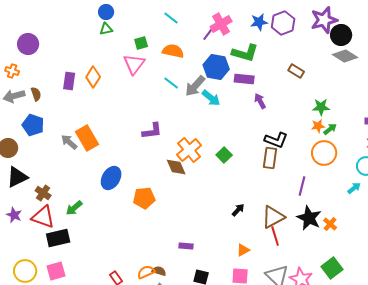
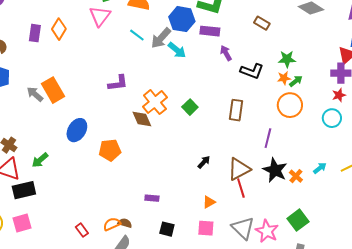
black L-shape: (276, 140) -> (252, 71), moved
cyan arrow: (354, 188) -> (320, 168), moved

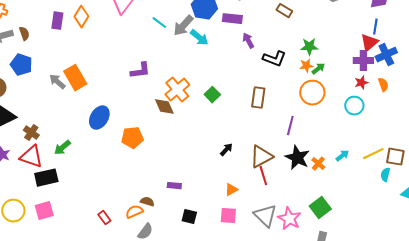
brown semicircle: (125, 223) -> (147, 202), moved

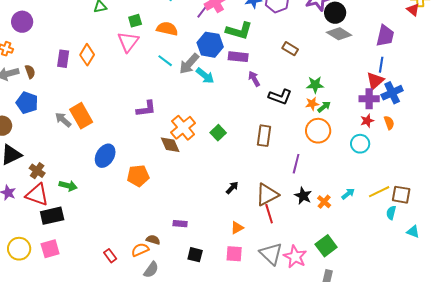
green arrow: (62, 148) -> (68, 186), turned -126
black star: (297, 158) -> (303, 196), size x0.7

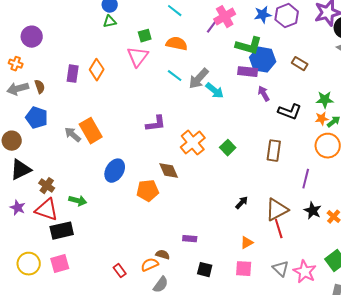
blue hexagon: (210, 45) -> (263, 60), moved
brown diamond: (170, 145) -> (169, 171), moved
gray triangle: (271, 254) -> (281, 269), size x0.7

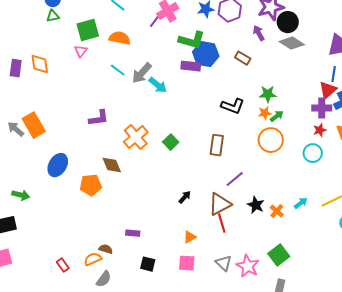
green square: (145, 36) -> (88, 30), size x1.6
pink triangle: (138, 57) -> (81, 51), size x0.6
orange diamond: (97, 70) -> (40, 64), turned -40
purple arrow: (264, 94) -> (259, 33), moved
purple line: (306, 179) -> (235, 179), moved, turned 36

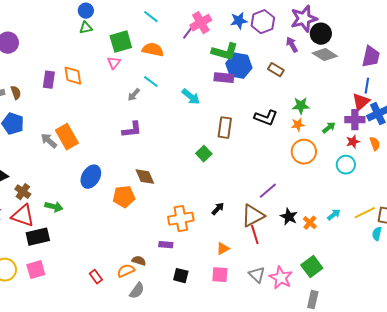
gray arrow: (142, 73) -> (134, 95), moved, size x0.6
green arrow: (277, 116) -> (329, 128), moved
orange cross: (136, 137) -> (181, 219), moved, turned 30
brown rectangle: (217, 145) -> (225, 128), moved

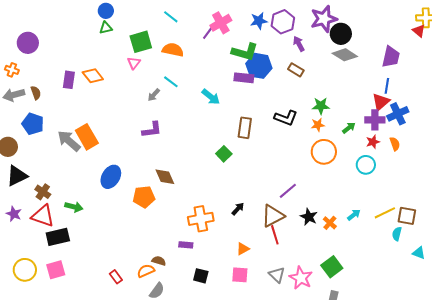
purple arrow: (292, 45) -> (299, 44), moved
orange diamond: (73, 76) -> (93, 76), turned -30
gray arrow: (49, 141) -> (69, 141), size x1.4

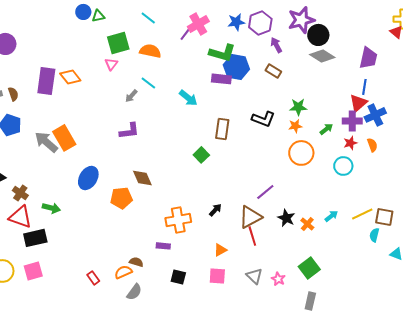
green triangle: (106, 28) -> (98, 16), moved
purple rectangle: (69, 80) -> (46, 81), size x1.5
pink star: (301, 278) -> (278, 279), size x0.6

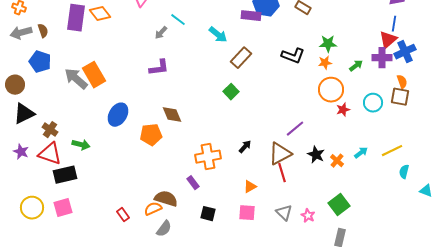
brown rectangle: (222, 129) -> (241, 58), moved, turned 35
red star: (350, 143) -> (343, 110), moved
brown square: (384, 217) -> (400, 97), moved
purple rectangle: (163, 246) -> (193, 183), turned 48
brown semicircle: (136, 262) -> (166, 199), size x1.6

